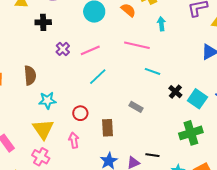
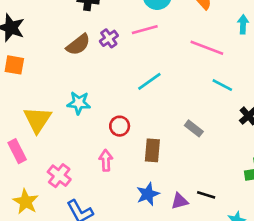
pink line: (90, 50) -> (145, 30), moved
brown semicircle: (30, 75) -> (78, 45), moved, turned 48
yellow triangle: (43, 129) -> (37, 120), moved

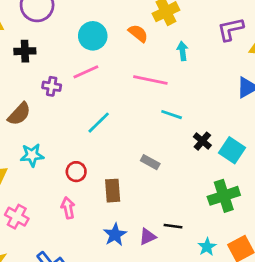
purple cross: (109, 38) -> (52, 86), turned -36
brown semicircle: (78, 45) -> (19, 114), moved
pink cross: (59, 176) -> (17, 217), moved

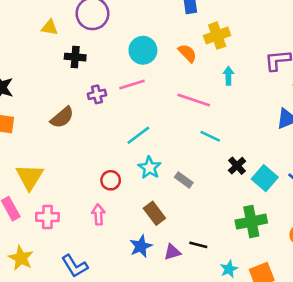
purple cross: (52, 86) -> (97, 94), turned -30
cyan star: (32, 155) -> (150, 168), moved, turned 30
brown rectangle: (113, 191) -> (154, 213), moved, turned -40
pink cross: (17, 217) -> (47, 217), turned -35

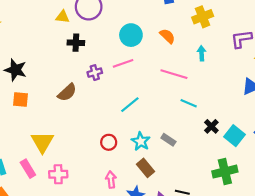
yellow triangle: (50, 28) -> (62, 17), moved
yellow cross: (217, 36) -> (203, 17), moved
cyan star: (150, 168) -> (141, 141), moved
pink arrow: (98, 215) -> (111, 180), moved

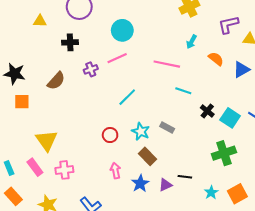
yellow triangle: (62, 17) -> (40, 21), moved
orange semicircle: (167, 36) -> (216, 59), moved
cyan arrow: (202, 53) -> (192, 42), turned -144
brown semicircle: (67, 92) -> (56, 81), moved

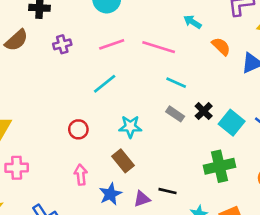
cyan arrow: (192, 42) -> (192, 22), turned 88
pink line: (117, 58) -> (112, 44), moved
brown semicircle: (56, 81) -> (16, 40), moved
gray rectangle: (167, 127) -> (175, 114), moved
cyan star: (141, 131) -> (130, 127), moved, turned -30

